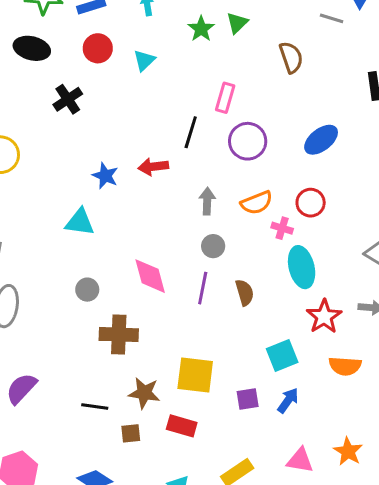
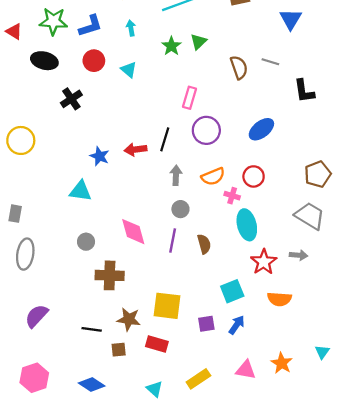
gray line: (332, 18) -> (270, 62), moved
cyan triangle: (144, 60) -> (129, 70), turned -36
black line: (191, 132) -> (165, 139), moved

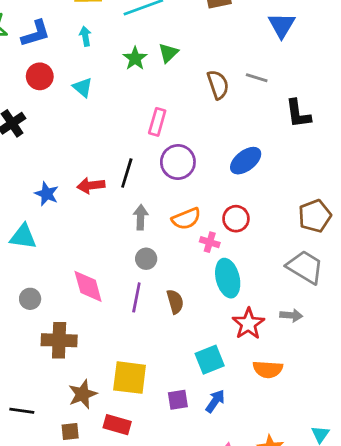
brown star: (129, 319) -> (83, 394), turned -30
black line: (92, 329) -> (22, 411), moved

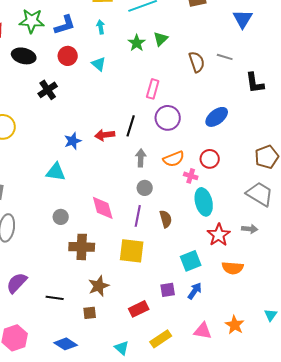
blue star: (47, 194) -> (73, 141), turned 30
yellow square: (130, 378) -> (132, 251), moved
red rectangle: (117, 425) -> (139, 309), moved, turned -42

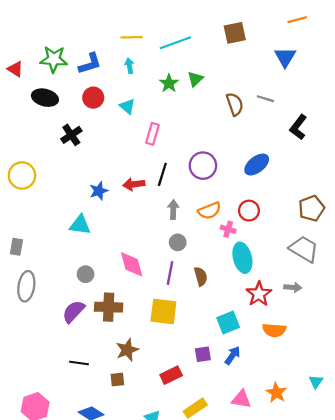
black L-shape: (255, 83) -> (298, 127), turned 45
pink rectangle: (153, 89) -> (152, 134), moved
purple semicircle: (17, 283) -> (73, 311), moved

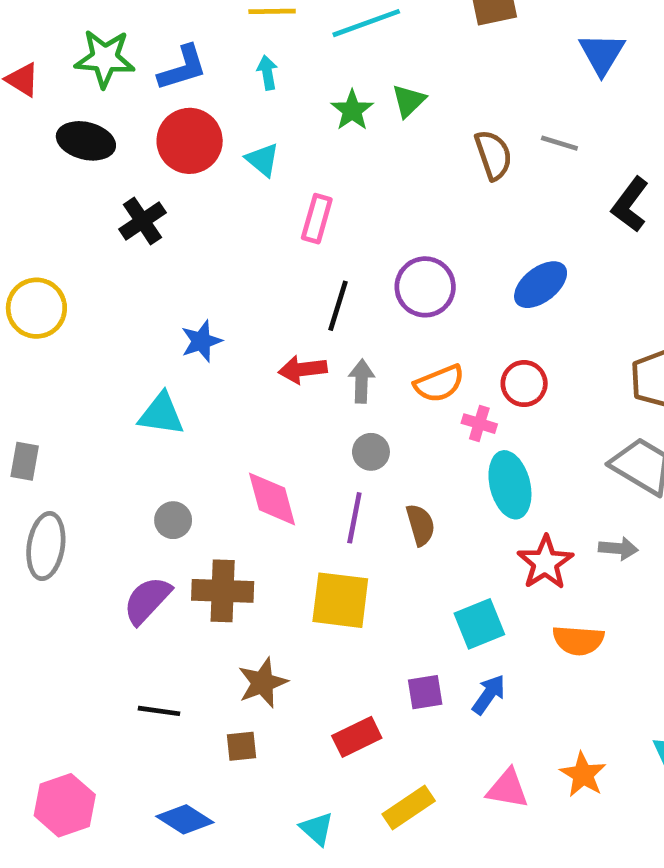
red circle: (93, 98) -> (190, 141), size x1.4
red arrow: (134, 184) -> (303, 369), moved

